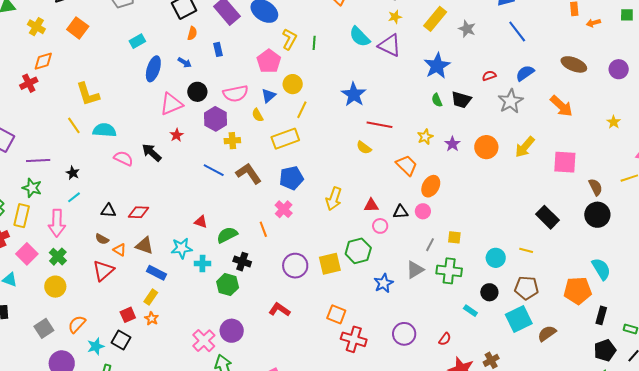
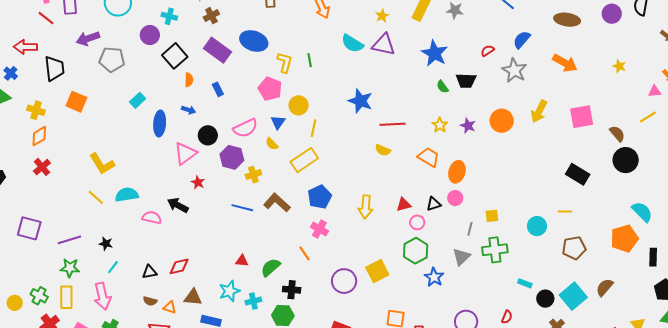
orange diamond: (43, 61) -> (39, 136), moved
green hexagon: (358, 251) -> (416, 251), moved
black circle: (489, 292) -> (545, 299), moved
cyan square: (519, 319) -> (573, 296), moved

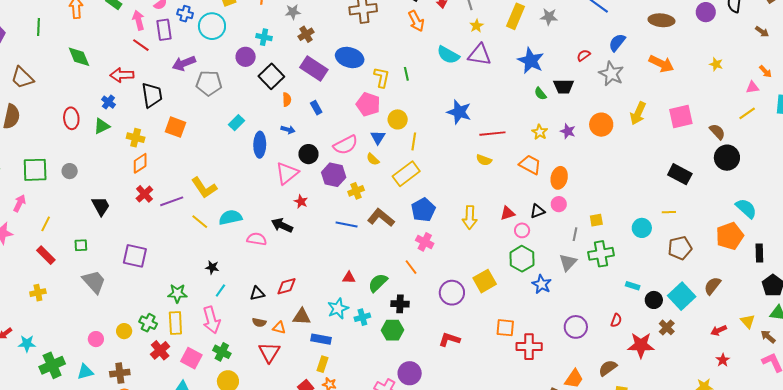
purple line: (69, 240) -> (172, 201), moved

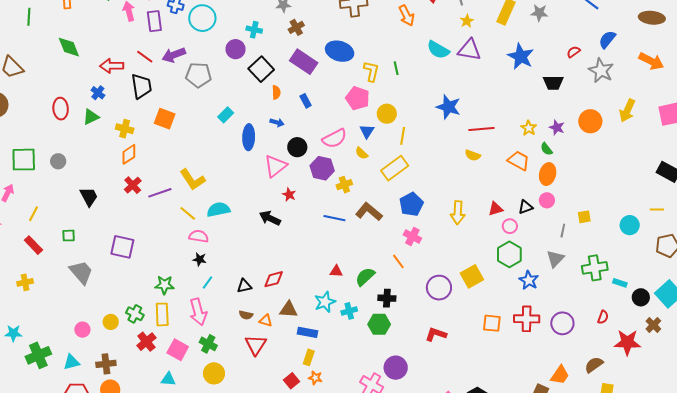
red line: (141, 45) -> (145, 57), moved
green semicircle: (540, 94) -> (546, 149), moved
pink semicircle: (257, 239) -> (199, 236), moved
green cross: (601, 254) -> (595, 268), moved
red cross: (529, 347) -> (527, 319), moved

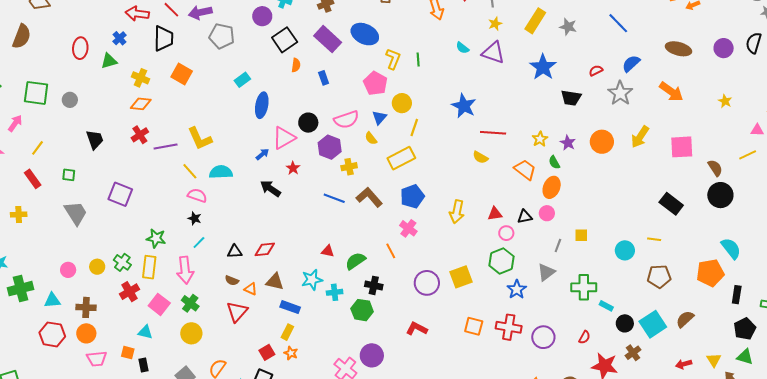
cyan semicircle: (438, 50) -> (462, 48), size x0.6
blue arrow: (277, 123) -> (262, 154), moved, turned -64
orange diamond: (129, 154) -> (141, 104), turned 30

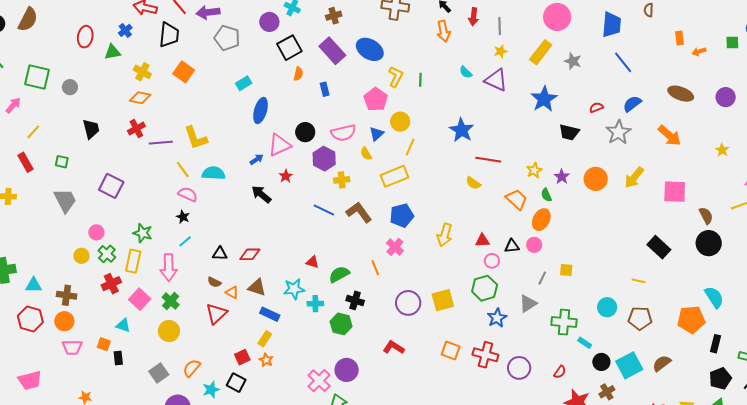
cyan circle: (625, 250) -> (607, 307), moved
pink circle: (68, 270) -> (96, 232), moved

